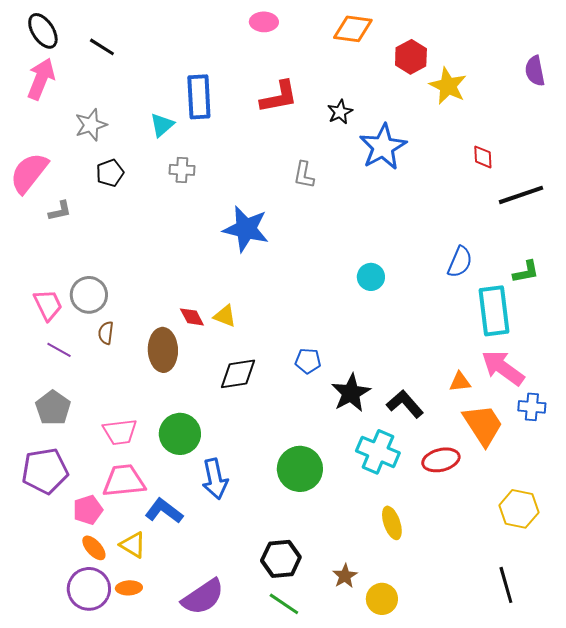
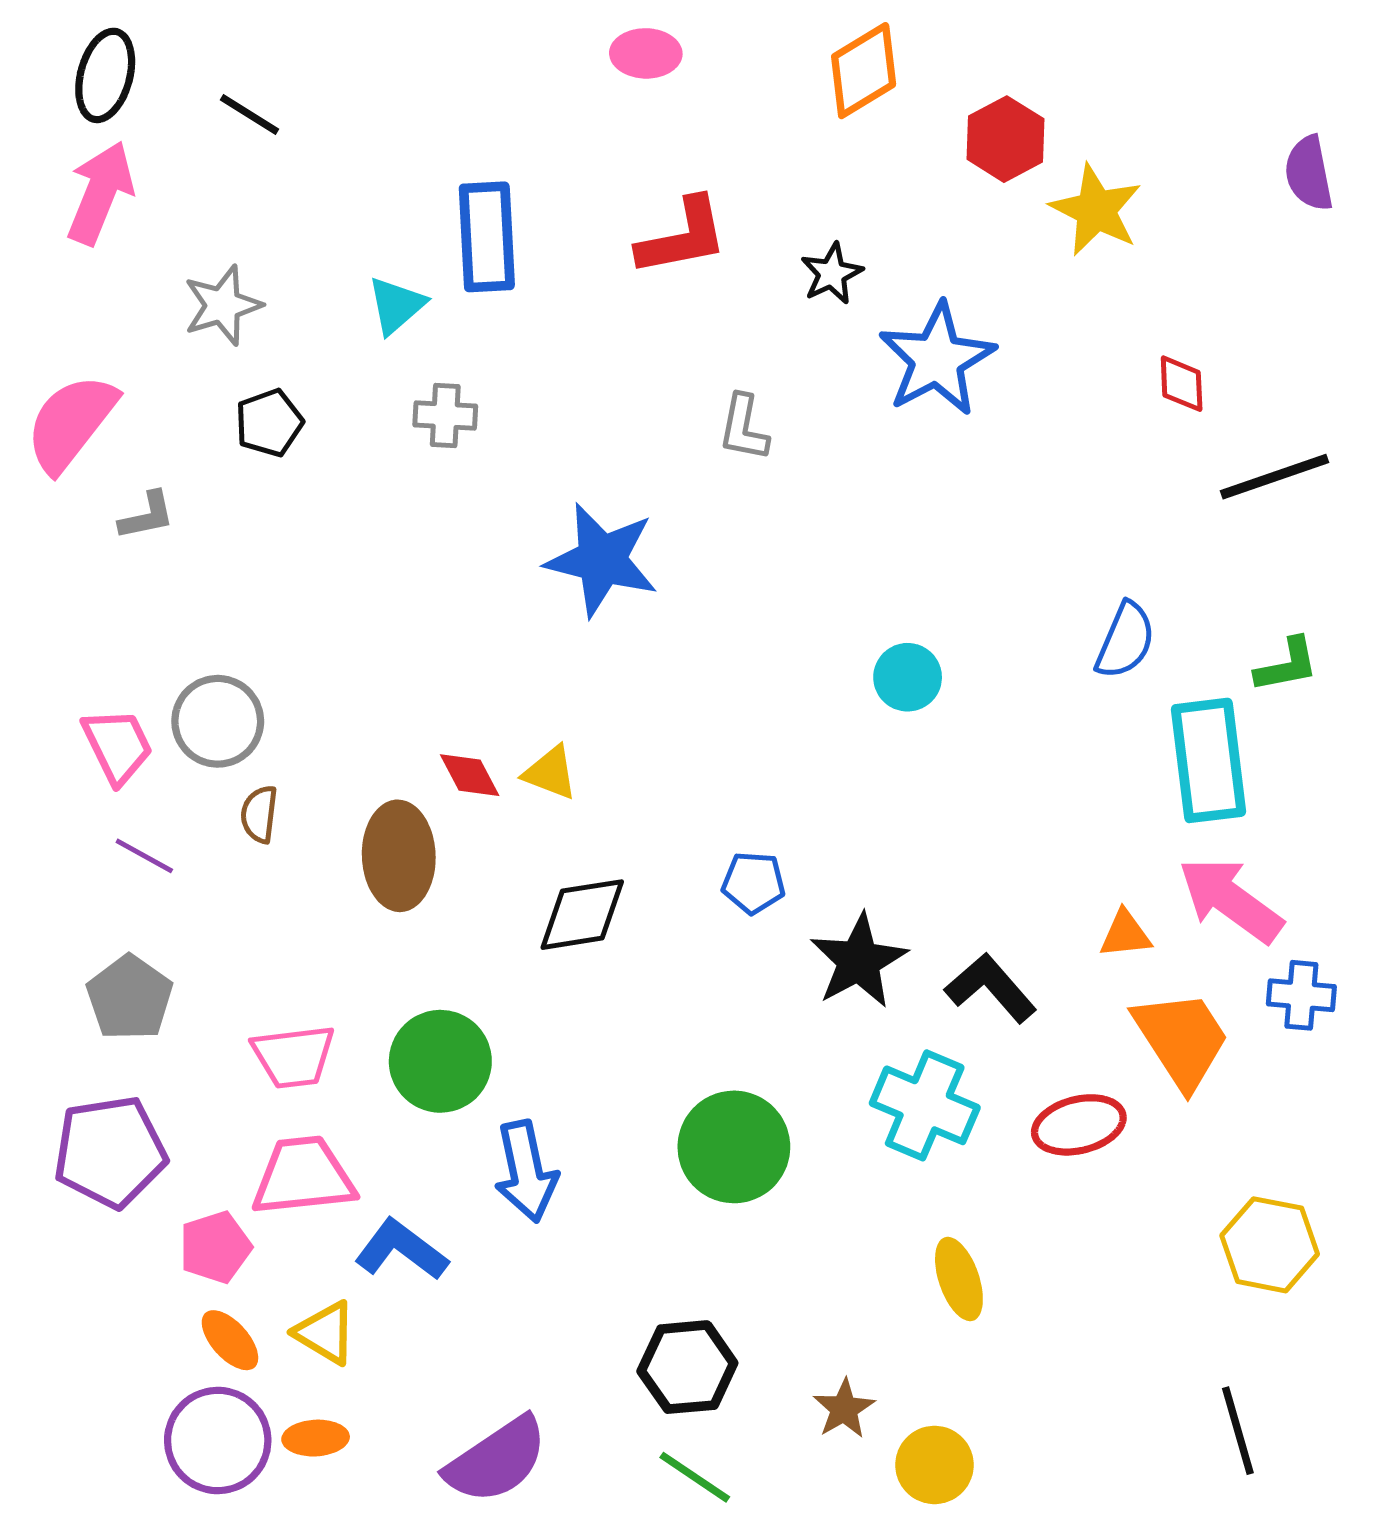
orange diamond: (353, 29) -> (864, 71), turned -39
black ellipse: (43, 31) -> (105, 75), turned 48

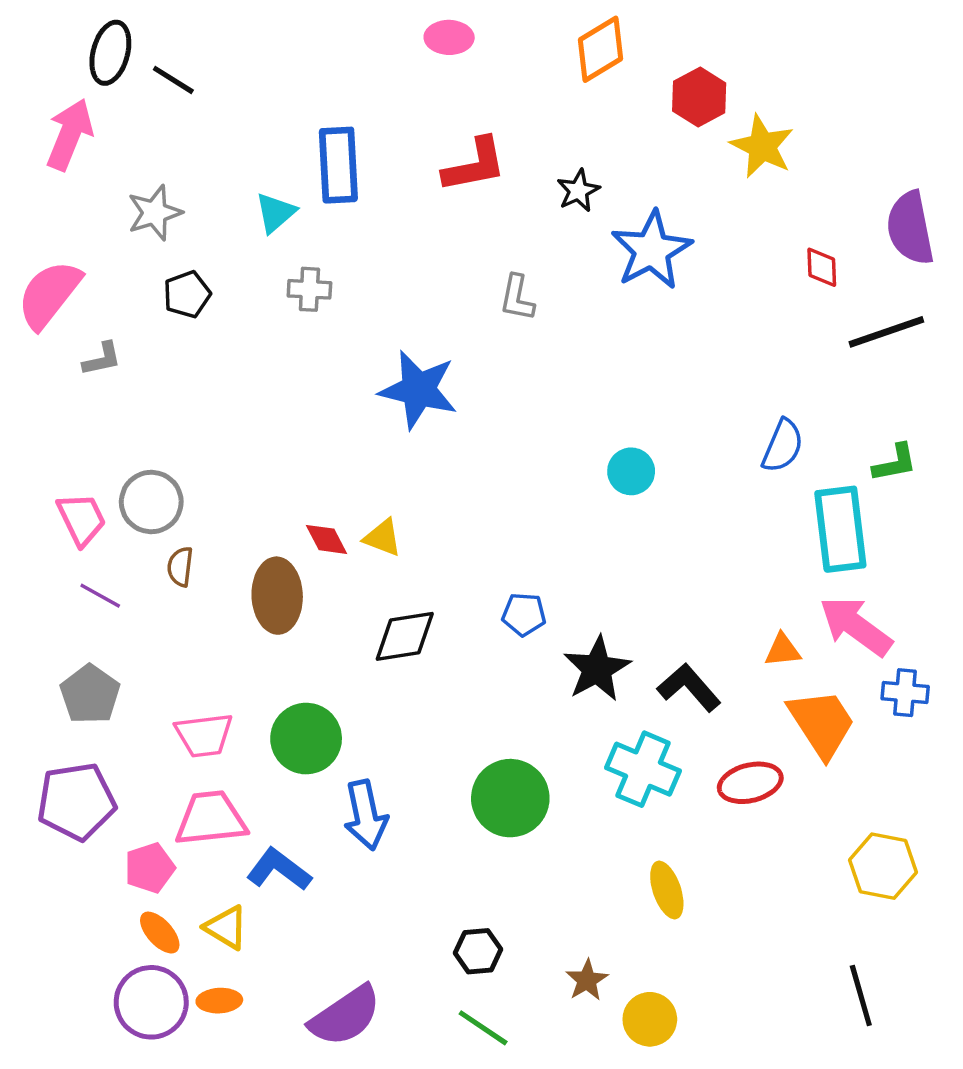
black ellipse: (105, 75) -> (110, 53), moved
purple semicircle: (1309, 173) -> (910, 228), moved, size x1.4
black hexagon: (687, 1367) -> (478, 951), size x0.7

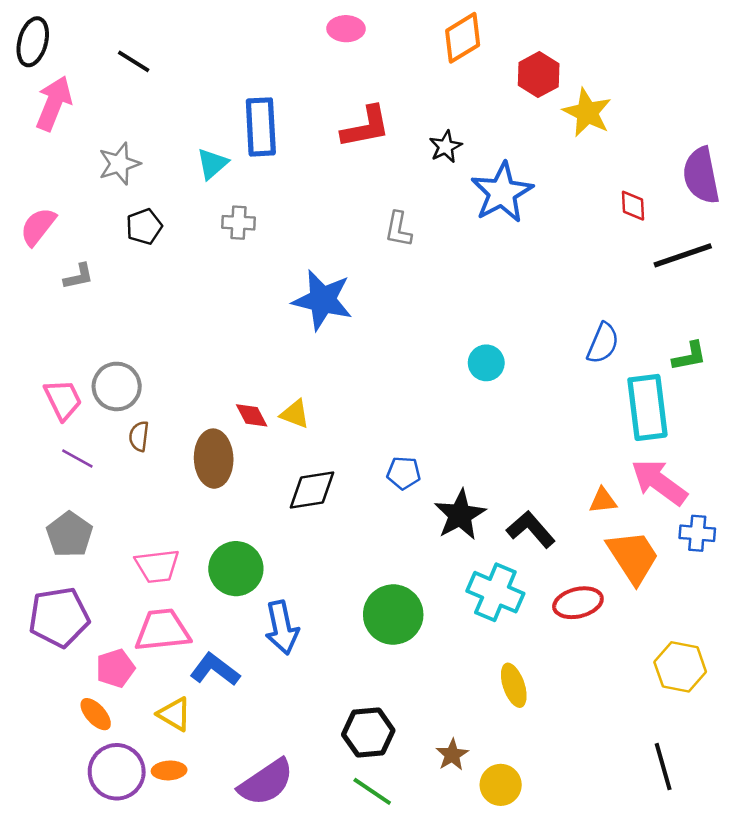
black ellipse: (110, 53) -> (33, 42), moved
pink semicircle: (49, 294) -> (38, 227), size x0.7
orange ellipse: (160, 933) -> (96, 714), moved
black hexagon: (478, 951) -> (368, 732), size x1.4

